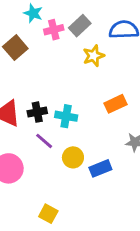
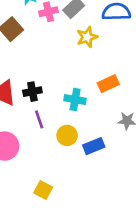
cyan cross: (66, 116) -> (75, 100), moved
purple line: (44, 141) -> (39, 119), turned 30

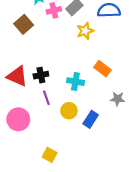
orange rectangle: (108, 84) -> (102, 69), turned 63
blue rectangle: (94, 146) -> (91, 119), turned -35

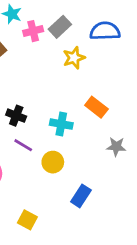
black cross: (41, 75) -> (16, 116), turned 32
purple line: (46, 98) -> (23, 145), turned -40
blue rectangle: (91, 119) -> (81, 196), moved

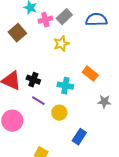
yellow star: (74, 58) -> (61, 44), moved

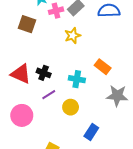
brown square: (17, 33) -> (27, 24), turned -30
purple line: (38, 101) -> (49, 95), turned -64
gray star: (104, 102) -> (117, 96), size x1.5

